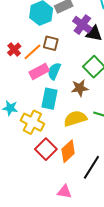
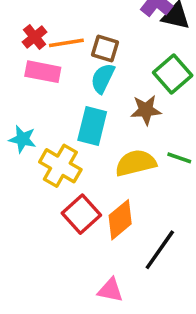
brown square: (51, 43) -> (105, 48), moved
orange line: (32, 52) -> (66, 43), turned 30
pink rectangle: (39, 71) -> (43, 72), moved, turned 36

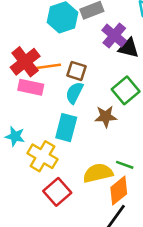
red cross: (35, 37) -> (25, 62), size x1.6
green line: (179, 158) -> (125, 165), moved
yellow semicircle: (136, 163) -> (98, 173), moved
orange diamond: (120, 220) -> (119, 191), moved

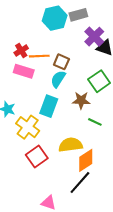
red cross: (25, 62) -> (21, 51), size x0.6
green line: (125, 165) -> (95, 122), moved

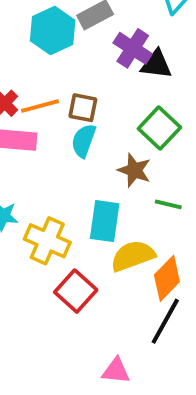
brown star: (81, 100) -> (134, 170), turned 30
cyan rectangle: (49, 106) -> (105, 221), moved

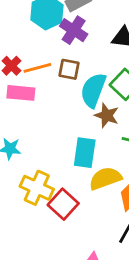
purple cross: (133, 48) -> (74, 30), moved
cyan semicircle: (84, 141) -> (93, 90), moved, size x1.4
yellow cross: (47, 241) -> (37, 188), moved

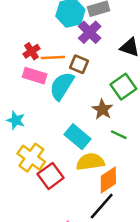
cyan semicircle: (93, 90) -> (62, 86), moved
cyan rectangle: (85, 153) -> (78, 137), turned -70

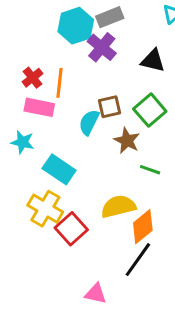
orange line: (53, 58) -> (60, 83), turned -75
brown square: (79, 64) -> (109, 107), moved, turned -30
cyan semicircle: (62, 86) -> (89, 122), moved, size x0.7
cyan star: (16, 120) -> (22, 142), moved
cyan rectangle: (78, 137) -> (59, 169), moved

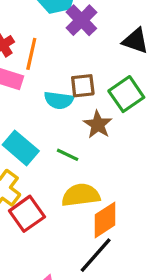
cyan semicircle: (89, 122) -> (59, 100), turned -115
green line: (150, 170) -> (68, 155), moved

